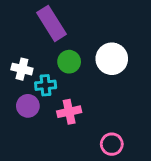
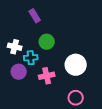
purple rectangle: (51, 23) -> (35, 16), size x0.6
white circle: (112, 59) -> (76, 65), moved

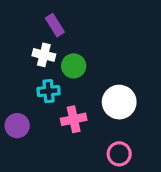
white cross: (15, 47) -> (44, 55), moved
purple circle: (19, 72) -> (17, 126), moved

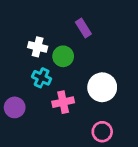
purple rectangle: (55, 25) -> (83, 28), moved
cyan cross: (49, 91) -> (42, 78), turned 30

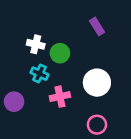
purple rectangle: (83, 28) -> (97, 26), moved

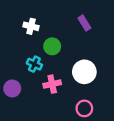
white cross: (36, 44) -> (31, 26), moved

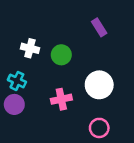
white cross: (31, 26) -> (30, 48), moved
cyan cross: (34, 64) -> (17, 81), moved

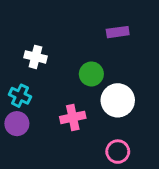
purple rectangle: (99, 27) -> (118, 32), turned -66
green circle: (61, 55) -> (91, 74), moved

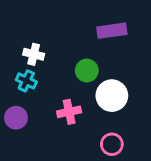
purple rectangle: (118, 32) -> (112, 31), size x1.4
cyan cross: (20, 96) -> (26, 81), moved

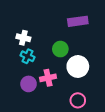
cyan cross: (26, 81) -> (27, 56), moved
purple circle: (16, 118) -> (29, 84), moved

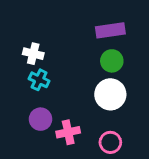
green circle: (60, 49) -> (112, 61), moved
pink cross: (48, 78) -> (68, 132), moved

